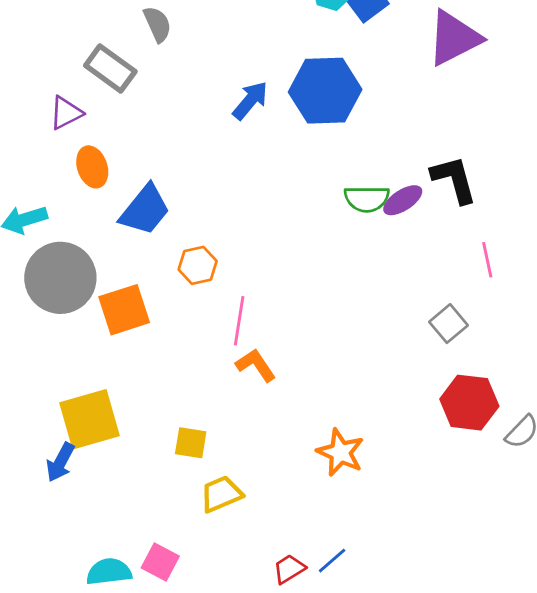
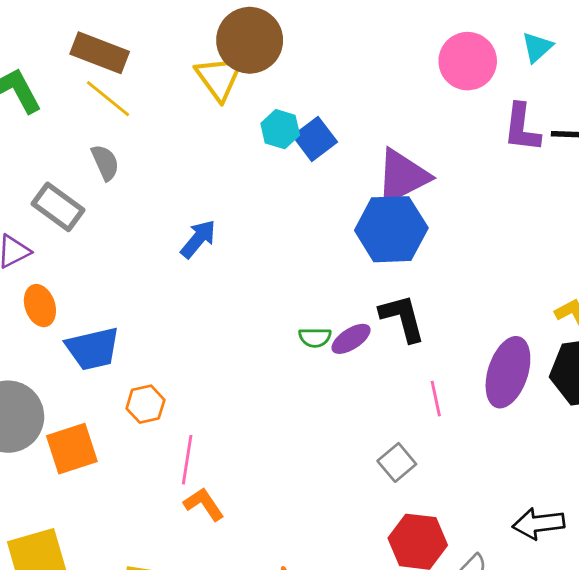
blue hexagon: (325, 91) -> (391, 229), moved
green semicircle: (367, 199) -> (315, 337), size x0.7
blue trapezoid: (145, 210) -> (93, 349), turned 38

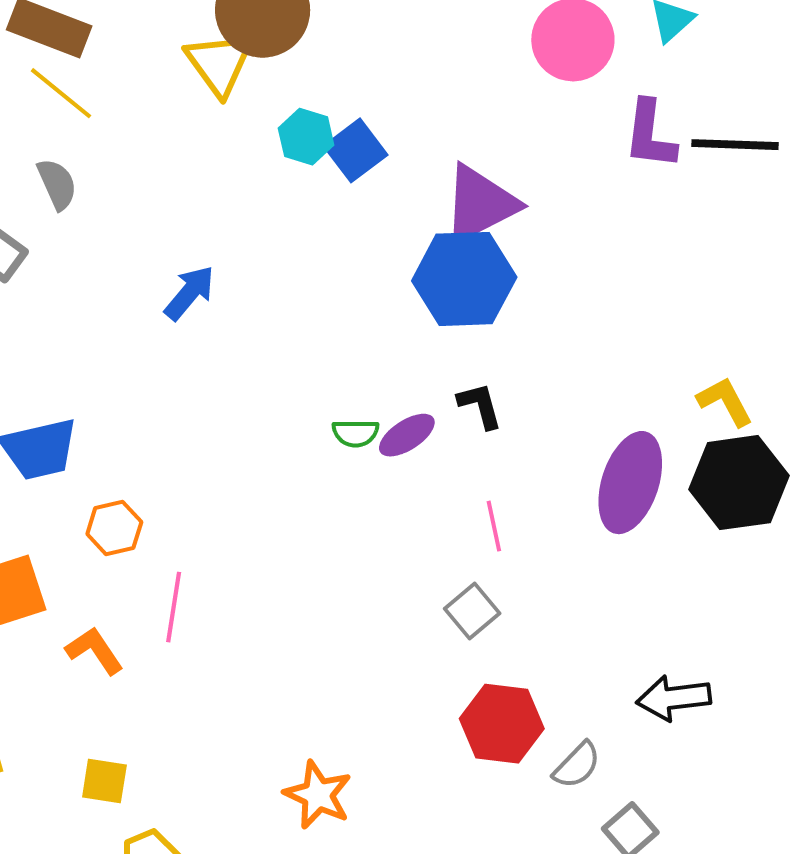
black L-shape: (402, 318) -> (480, 405), size x0.7
pink line: (436, 399) -> (494, 526), moved
orange L-shape: (204, 504) -> (95, 651), moved

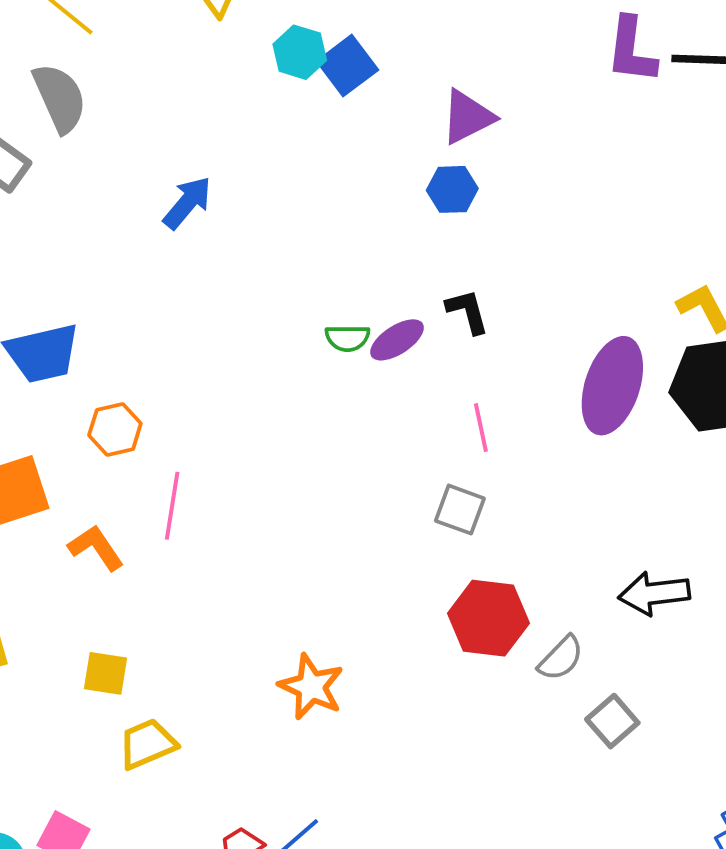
gray semicircle: (57, 184) -> (60, 98), size x1.4
purple triangle: (480, 204) -> (468, 117), size x0.7
blue hexagon: (464, 279) -> (452, 189), size x0.5
gray square: (472, 611) -> (460, 510), turned -30

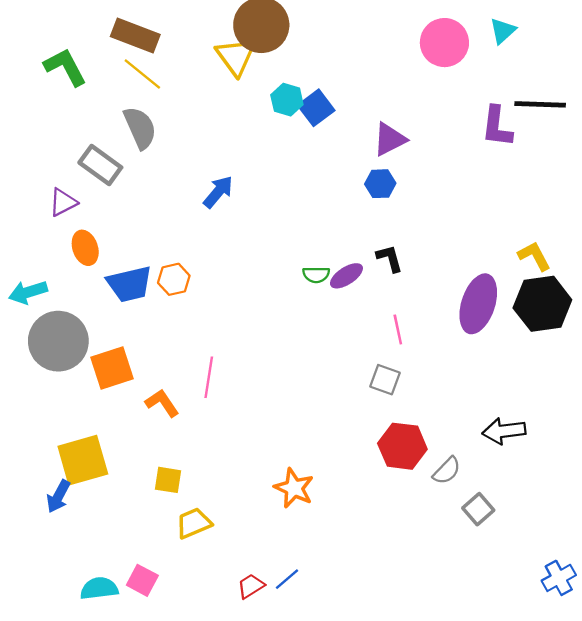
purple L-shape: (631, 50) -> (497, 127), moved
orange hexagon: (115, 429) -> (174, 279), moved

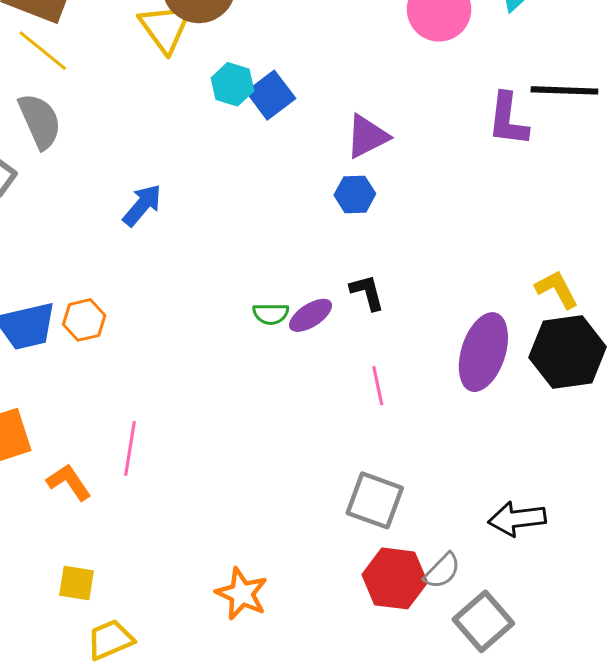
gray square: (385, 380) -> (375, 500), moved, size x1.4
red hexagon: (402, 446) -> (395, 578), moved
gray square: (478, 509) -> (483, 621), size x1.4

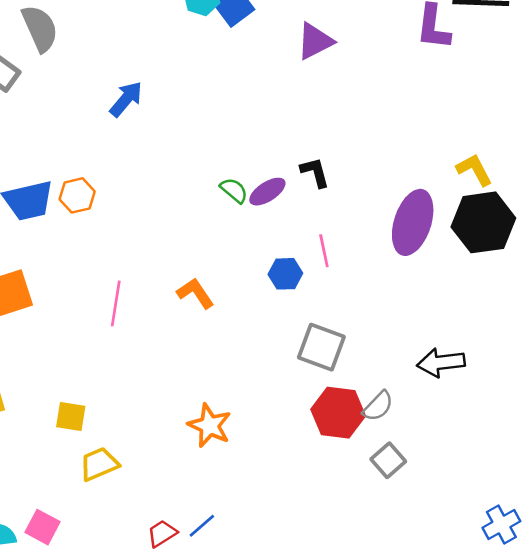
blue hexagon: (355, 194) -> (285, 274), moved
green semicircle: (271, 314) -> (234, 190), turned -140
orange L-shape: (69, 482) -> (195, 293), moved
gray square: (483, 621) -> (388, 460), moved, size x0.7

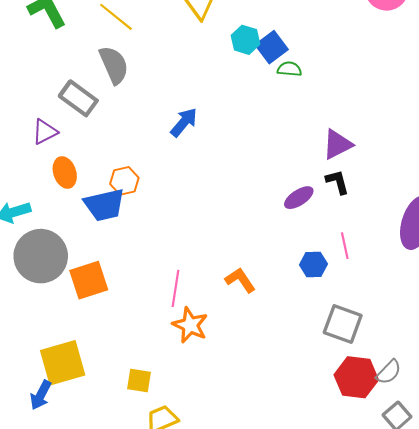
purple triangle: (315, 41) -> (337, 144), moved
green semicircle: (234, 190) -> (289, 69), moved, turned -35
orange hexagon: (77, 195) -> (124, 181), moved
orange star: (210, 426) -> (190, 325), moved

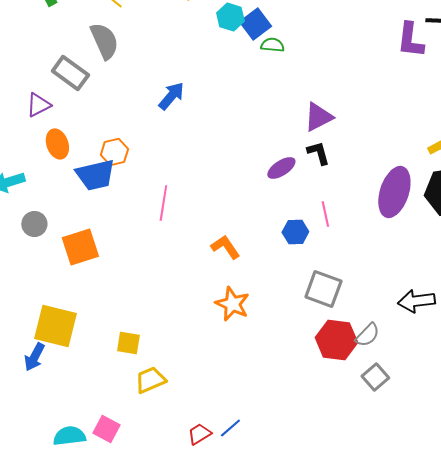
gray circle: (41, 256) -> (34, 224), size x0.5
pink line: (175, 288) -> (163, 203), moved
orange star: (190, 325) -> (232, 304), moved
yellow square: (63, 363) -> (55, 326), turned 30

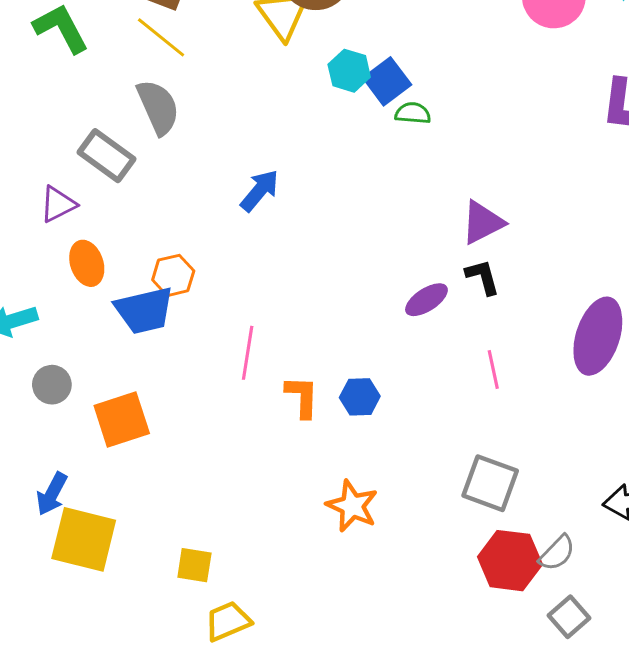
blue hexagon: (295, 232) -> (360, 397), moved
orange L-shape: (225, 247) -> (302, 397), moved, turned 36
blue arrow: (34, 357) -> (52, 494), moved

